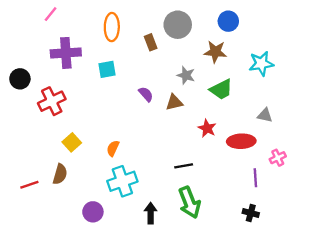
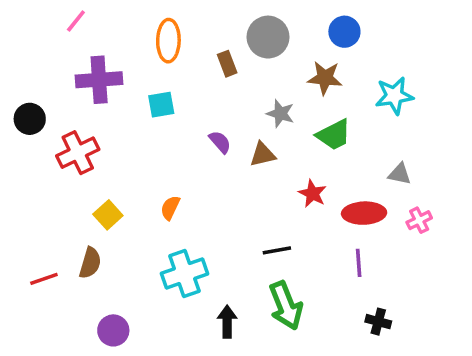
orange semicircle: (113, 148) -> (170, 208), moved
pink cross: (278, 158) -> (419, 220), moved
purple line: (255, 178) -> (359, 263), moved
purple circle: (93, 212) -> (113, 330), moved

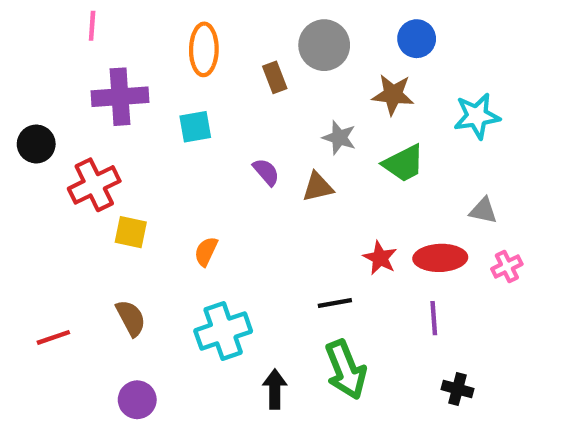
pink line: (76, 21) -> (92, 26), turned -35
red star: (312, 194) -> (380, 258), moved
yellow square: (108, 215) -> (131, 232), moved, turned -36
brown semicircle: (90, 263) -> (131, 318), moved, turned -44

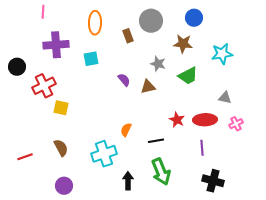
orange semicircle: (206, 251) -> (126, 130), moved
black cross: (457, 389) -> (213, 181), size x1.5

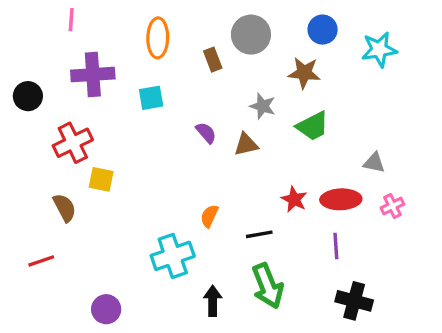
cyan star: (222, 54) -> (379, 50), moved
black circle: (17, 67) -> (28, 96), moved
brown semicircle: (61, 148) -> (65, 208), moved

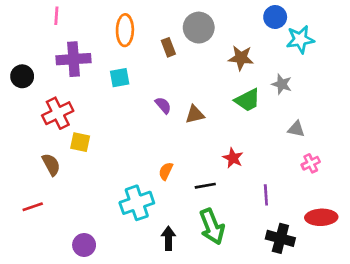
blue circle: (323, 30) -> (275, 17), moved
gray star: (263, 106) -> (282, 84), moved
red ellipse: (341, 199) -> (321, 217), moved

